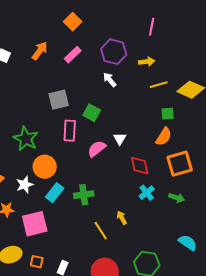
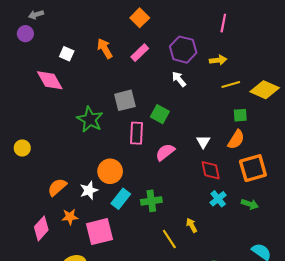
orange arrow: (40, 51) -> (105, 48), turned -66
green star: (26, 139) -> (90, 119), moved
white triangle: (120, 139) -> (203, 142), moved

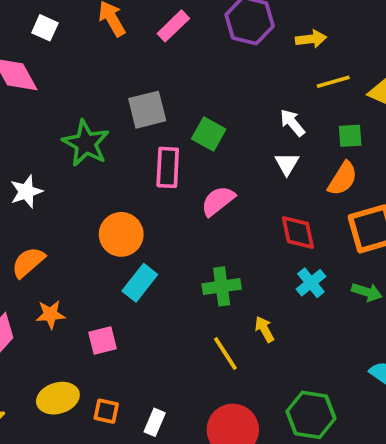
white arrow: (179, 79) -> (292, 123), moved
white triangle: (203, 142) -> (287, 164), moved
white star: (89, 190) -> (26, 192), moved
green cross: (151, 201) -> (222, 286), moved
pink square: (100, 232) -> (103, 340), size x0.6

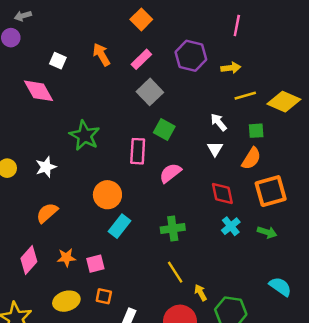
gray square: (147, 110) -> (150, 92), moved, turned -30
orange star: (50, 314) -> (66, 258), moved
yellow arrow: (264, 329) -> (201, 293), moved
orange square: (106, 411) -> (104, 296), moved

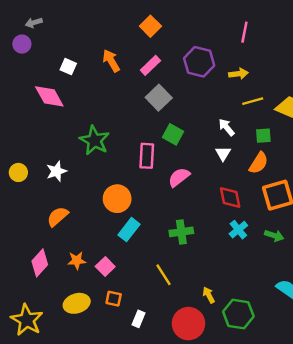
pink square: (95, 264) -> (105, 266), turned -30
yellow line: (175, 272) -> (163, 275), moved

